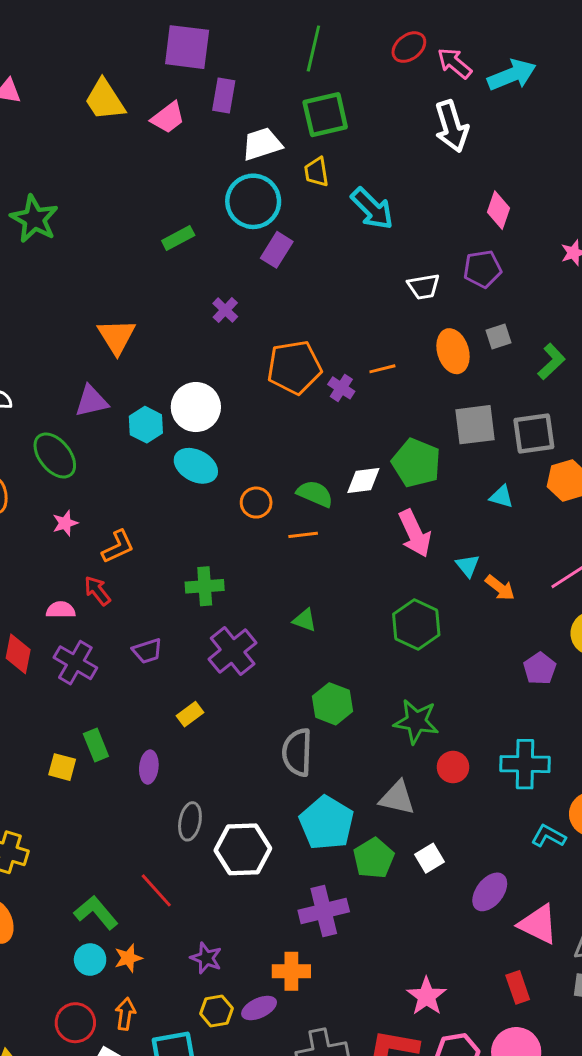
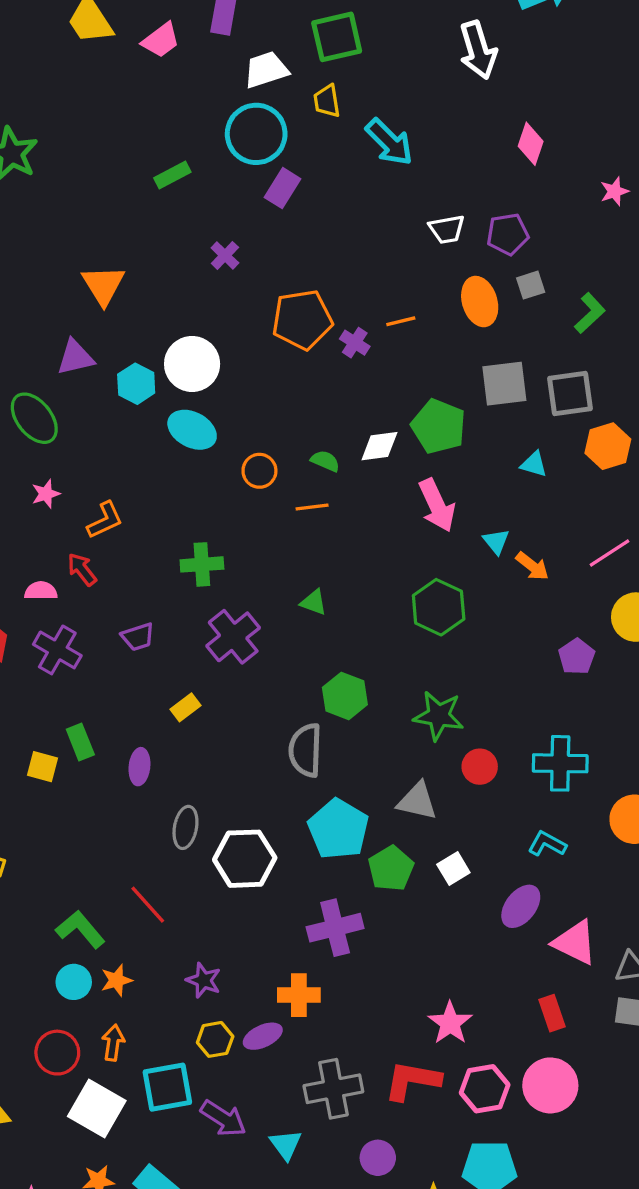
purple pentagon: (482, 269) -> (508, 234), moved
green semicircle: (315, 494) -> (325, 461), size x0.7
cyan L-shape: (549, 836) -> (547, 844), moved

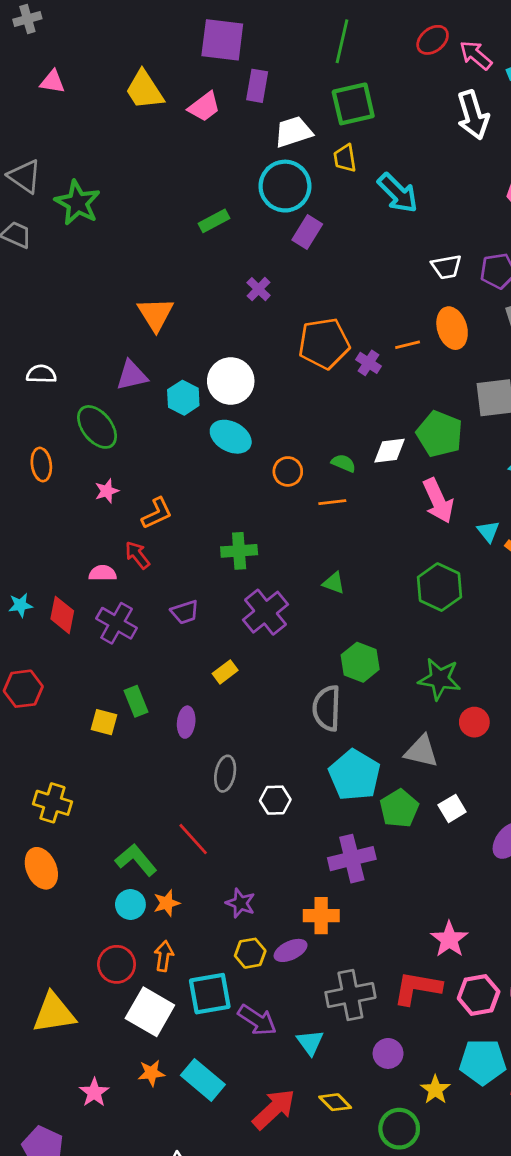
orange ellipse: (480, 302) -> (452, 328), moved
white hexagon: (245, 859) -> (275, 800), size x0.6

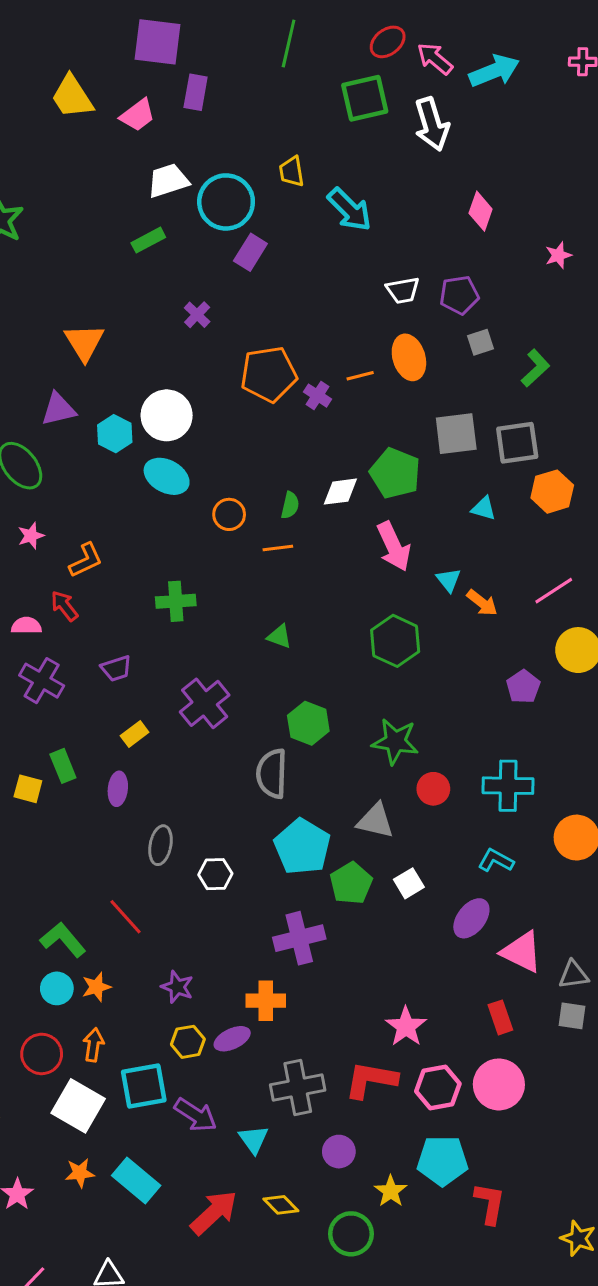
green square: (353, 104) -> (365, 98), moved
white trapezoid: (293, 132) -> (168, 181), moved
green semicircle: (343, 463) -> (290, 505), turned 80
purple cross: (265, 612) -> (205, 703), moved
yellow rectangle: (225, 672) -> (135, 734), moved

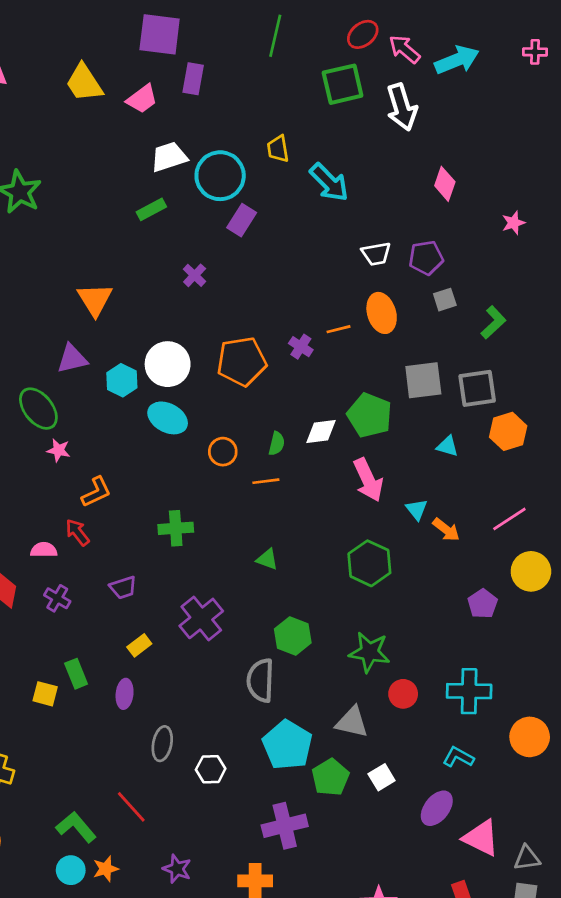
orange pentagon: (269, 374) -> (242, 361), moved
pink star: (31, 536) -> (59, 450), moved, turned 30
purple cross: (42, 681) -> (57, 598), size x0.7

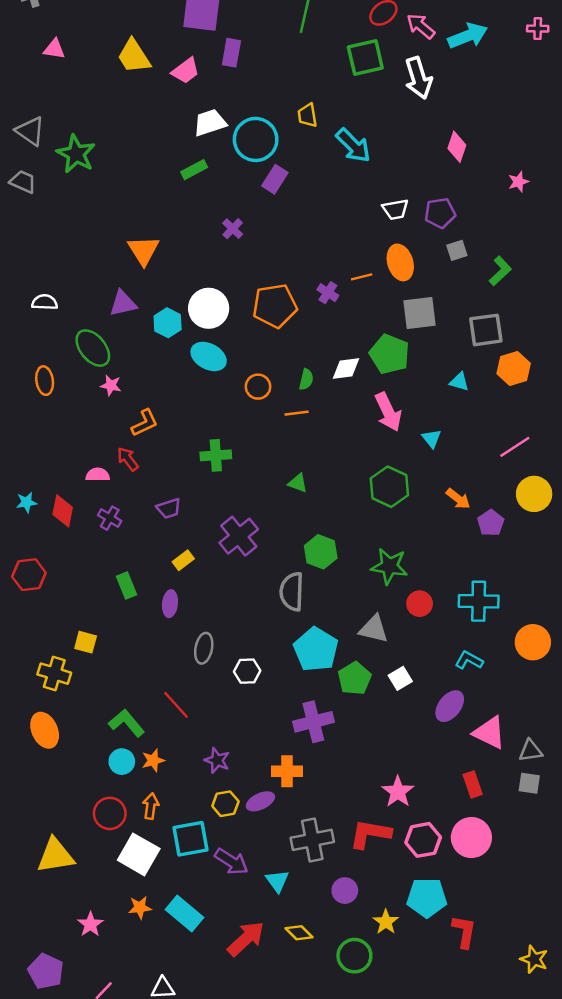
gray square: (423, 380) -> (420, 313), moved
orange arrow: (446, 530) -> (458, 499), moved
yellow square: (45, 694) -> (86, 642), moved

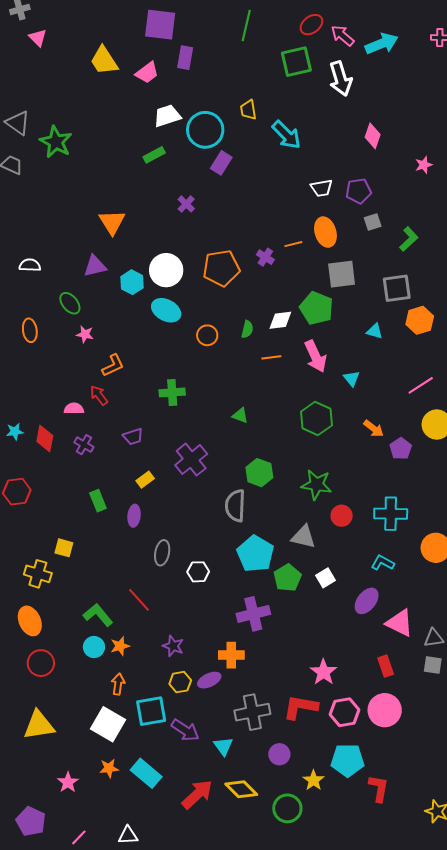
pink triangle: (54, 49) -> (38, 38), moved, turned 36
green ellipse: (93, 348) -> (70, 303), size x0.7
orange line: (297, 413) -> (271, 357), moved
red circle: (110, 813) -> (41, 663), moved
yellow diamond: (299, 933) -> (241, 789), size x1.4

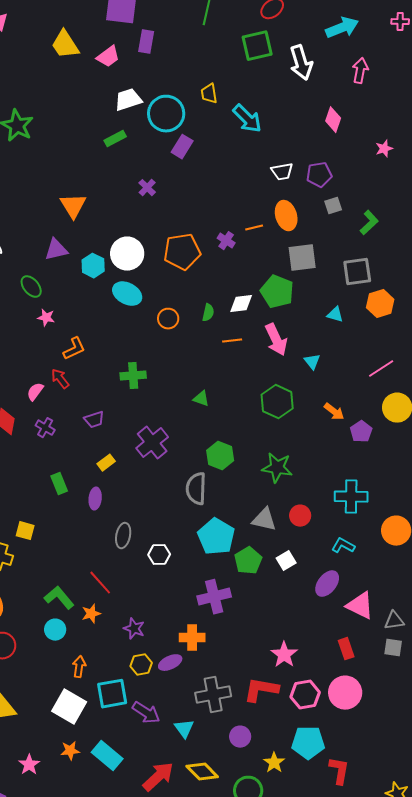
pink arrow: (343, 36) -> (360, 71), moved, turned 60
pink semicircle: (74, 408) -> (35, 392), turned -54
red circle: (342, 516) -> (300, 516), moved
orange star: (120, 646) -> (91, 614), moved

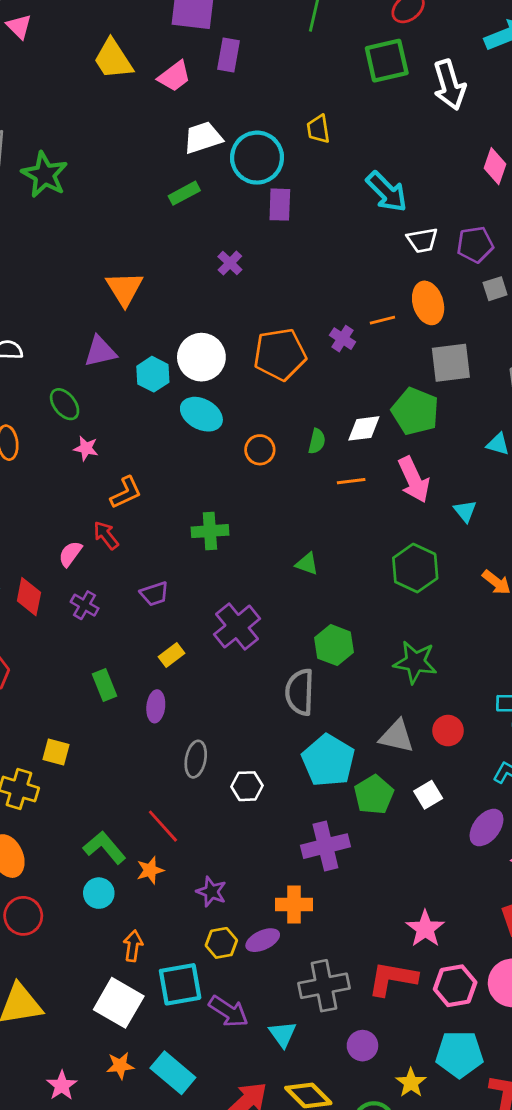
cyan arrow: (247, 119) -> (387, 192), moved
purple rectangle: (182, 147) -> (280, 205), turned -30

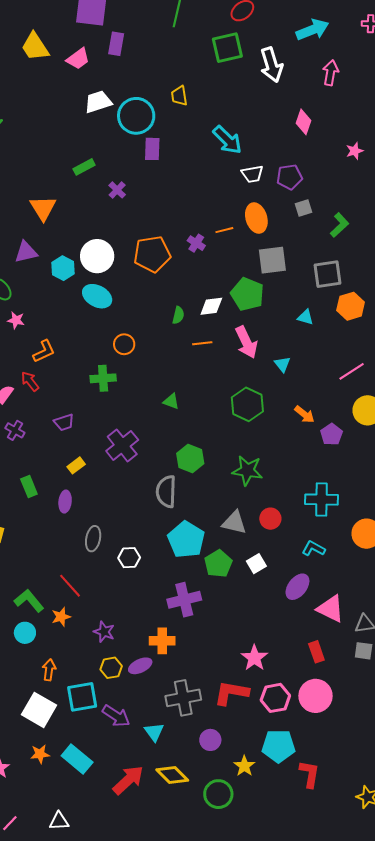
green rectangle: (184, 193) -> (84, 167), moved
orange circle: (260, 450) -> (124, 344), moved

